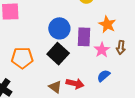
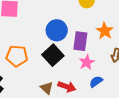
pink star: (102, 50) -> (87, 62), moved

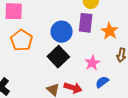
purple rectangle: (80, 41) -> (86, 23), moved
orange pentagon: (17, 56) -> (21, 40), moved, turned 30

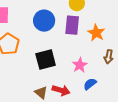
blue circle: (62, 32) -> (44, 21), moved
black square: (58, 57) -> (46, 60), turned 30

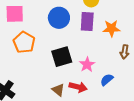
orange star: (96, 33) -> (111, 28), turned -30
pink star: (80, 65) -> (87, 65), moved

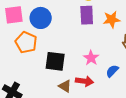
blue circle: (59, 18) -> (41, 18), moved
black square: (62, 57) -> (55, 61), moved, turned 30

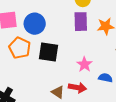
black square: (55, 61) -> (49, 52), moved
blue semicircle: (112, 71) -> (105, 78), turned 56

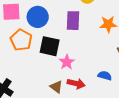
purple rectangle: (81, 22) -> (73, 21), moved
pink star: (84, 64) -> (67, 62), moved

